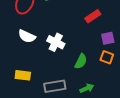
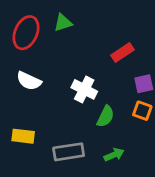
white cross: (56, 42) -> (84, 89), moved

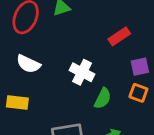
yellow rectangle: (23, 136) -> (17, 102), moved

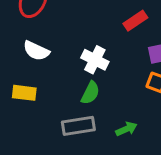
green semicircle: (103, 98) -> (90, 93), moved

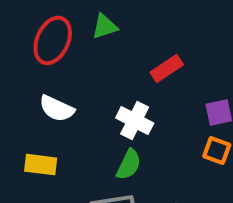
red rectangle: (135, 21) -> (167, 68), moved

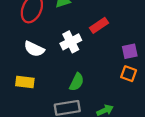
white cross: (135, 121) -> (71, 42), moved, turned 36

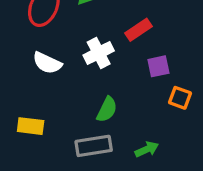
purple square: (130, 51) -> (158, 66), moved
yellow rectangle: (25, 82) -> (31, 126), moved

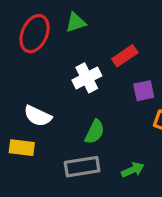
white semicircle: (47, 63) -> (38, 116), moved

